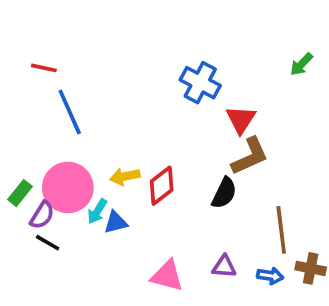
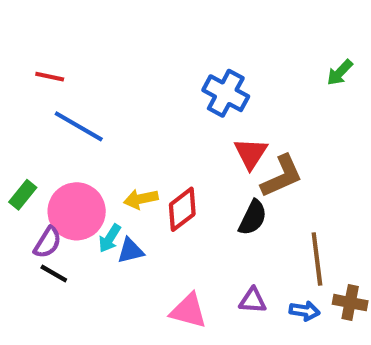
blue line: (70, 112) -> (79, 126), turned -36
red triangle: (241, 119) -> (251, 153), moved
green rectangle: (20, 193) -> (23, 195), moved

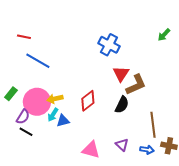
yellow arrow: (141, 199) -> (55, 99), moved
purple triangle: (253, 300) -> (122, 145), turned 40

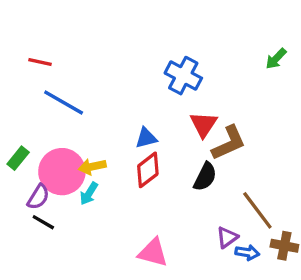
blue triangle: (63, 121) -> (146, 138), moved
brown line: (153, 125) -> (257, 210), turned -30
purple triangle: (122, 145) -> (227, 237), moved, turned 40

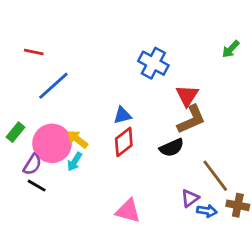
blue line: (64, 102) -> (53, 86), turned -72
red triangle: (203, 124) -> (187, 96), moved
yellow arrow: (92, 167) -> (77, 139), turned 50
black semicircle: (205, 177) -> (172, 148), turned 40

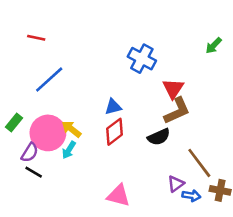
red line: (34, 52) -> (36, 38), moved

